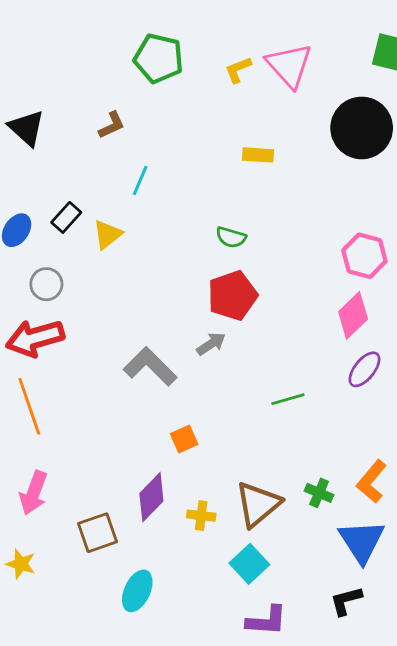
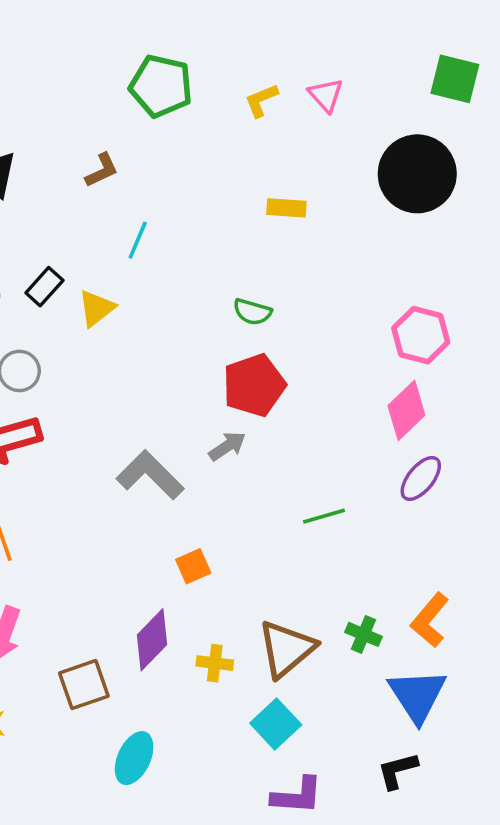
pink triangle: (289, 65) -> (326, 95), size x0.6

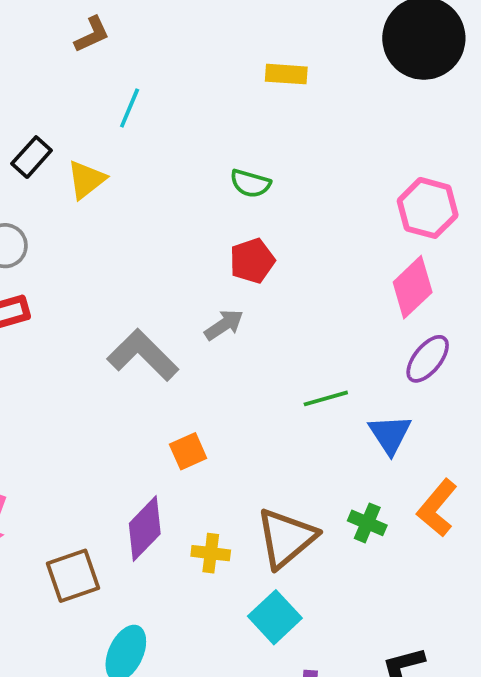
red pentagon: (254, 385) -> (252, 261), size x0.7
blue triangle: (417, 695) -> (390, 434), moved, size x0.7

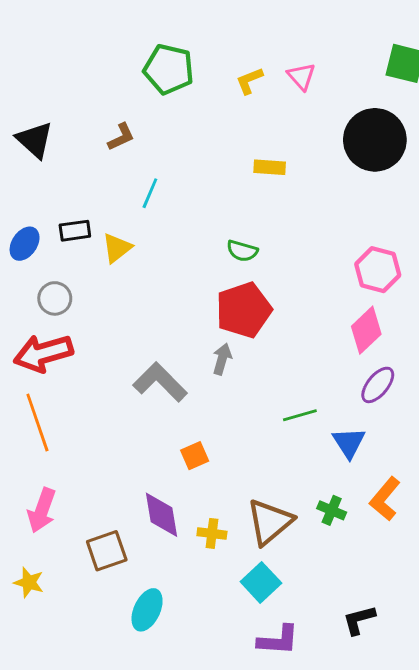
black rectangle: (32, 157) -> (75, 231), turned 40
red pentagon: (252, 261) -> (244, 310), size x1.6
gray arrow: (224, 325) -> (222, 359), turned -40
purple diamond: (145, 529) -> (161, 515), turned -54

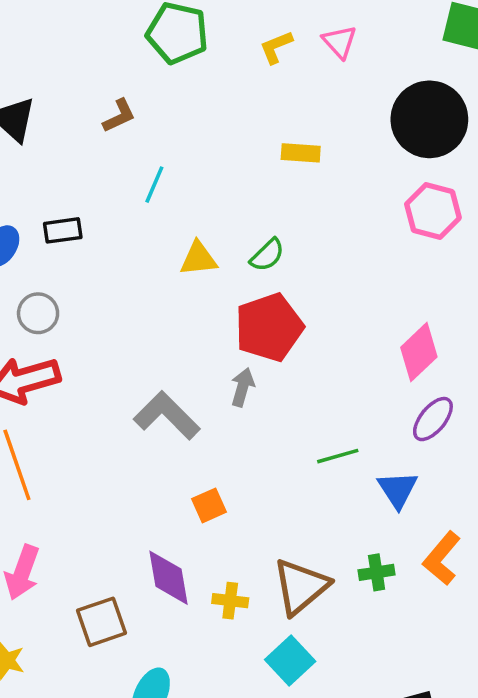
yellow triangle: (117, 248) -> (198, 259), moved, turned 32
green semicircle: (242, 251) -> (267, 255), turned -60
pink hexagon: (378, 270) -> (433, 211), moved
green cross: (332, 510) -> (377, 572), turned -32

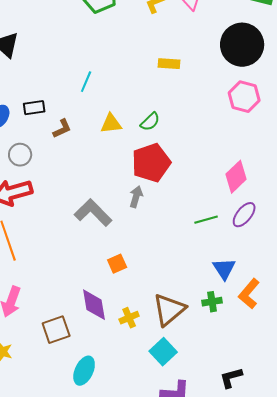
brown L-shape: (119, 116) -> (62, 129), moved
green line: (338, 456) -> (206, 220), moved
blue triangle: (398, 490) -> (224, 269), moved
yellow cross: (230, 601) -> (129, 318), turned -30

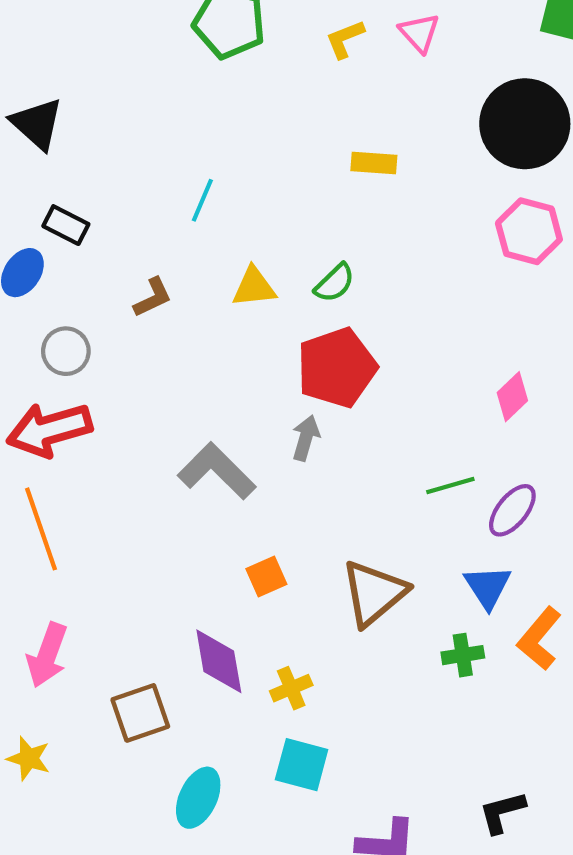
black rectangle: (34, 108) -> (66, 225), moved, turned 35
pink diamond: (236, 177) -> (512, 397), size x0.7
purple ellipse: (244, 215) -> (512, 510), moved
brown triangle: (169, 310) -> (374, 593), moved
cyan square: (163, 352) -> (302, 765), moved, turned -32

